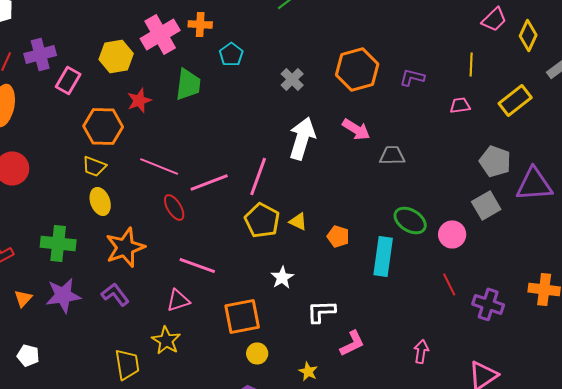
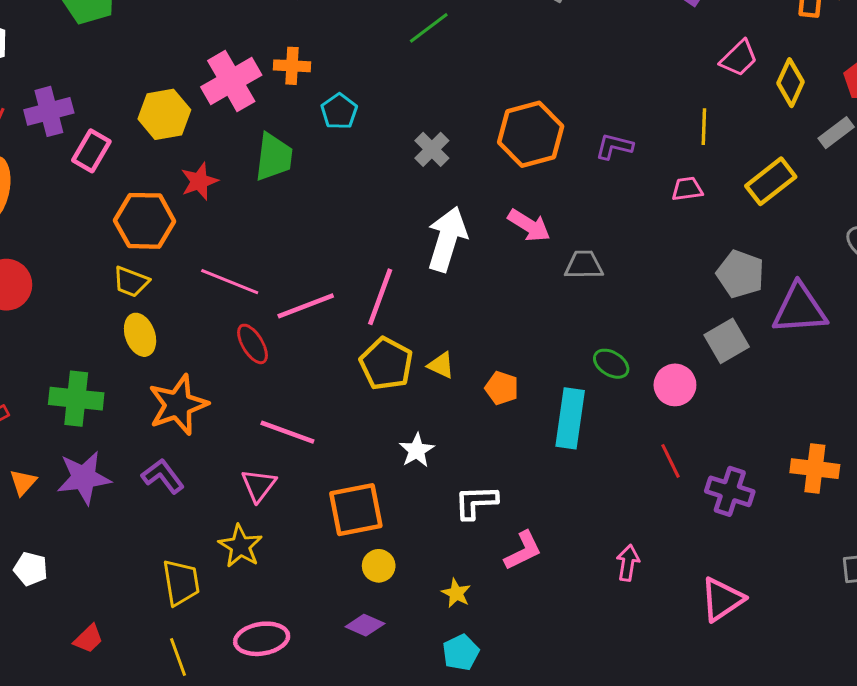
green ellipse: (410, 220) -> (611, 364), size x0.7
pink triangle: (178, 300) -> (259, 485), turned -35

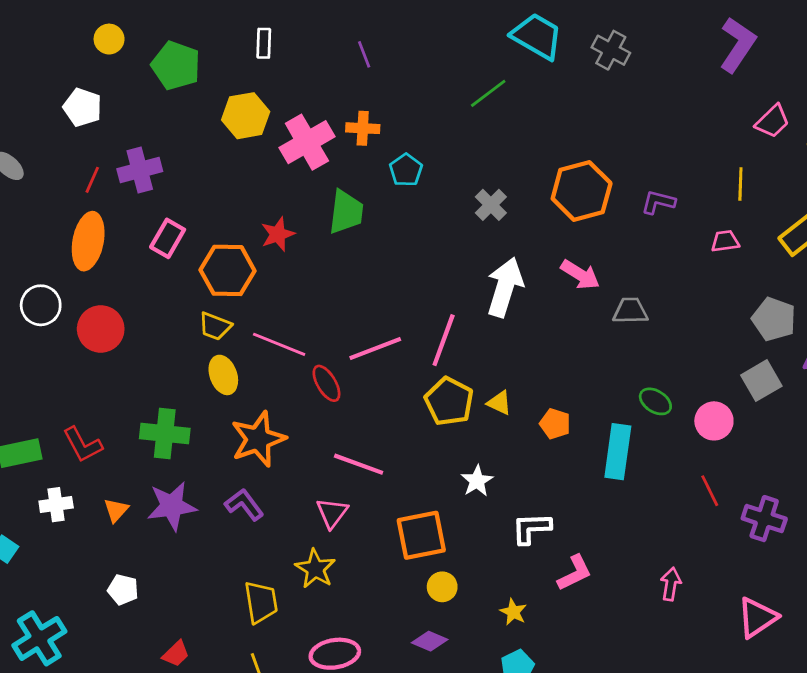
yellow hexagon: (164, 114) -> (246, 116), moved
pink rectangle: (91, 151) -> (168, 238), moved
pink line: (230, 282) -> (279, 344), moved

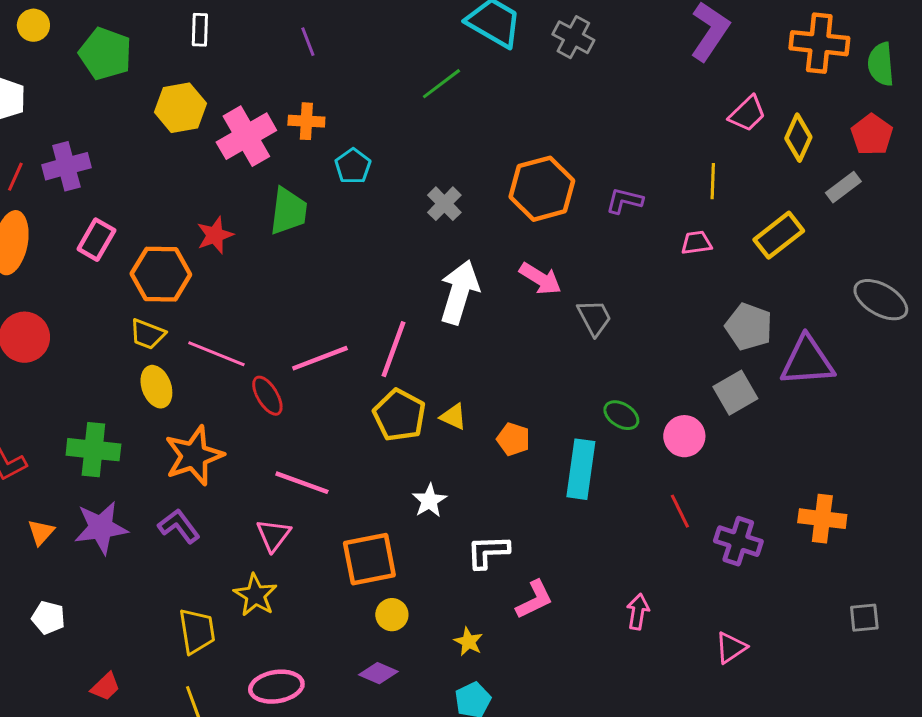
gray trapezoid: (630, 311) -> (594, 318), turned 63
pink triangle: (757, 617) -> (731, 648), size x0.7

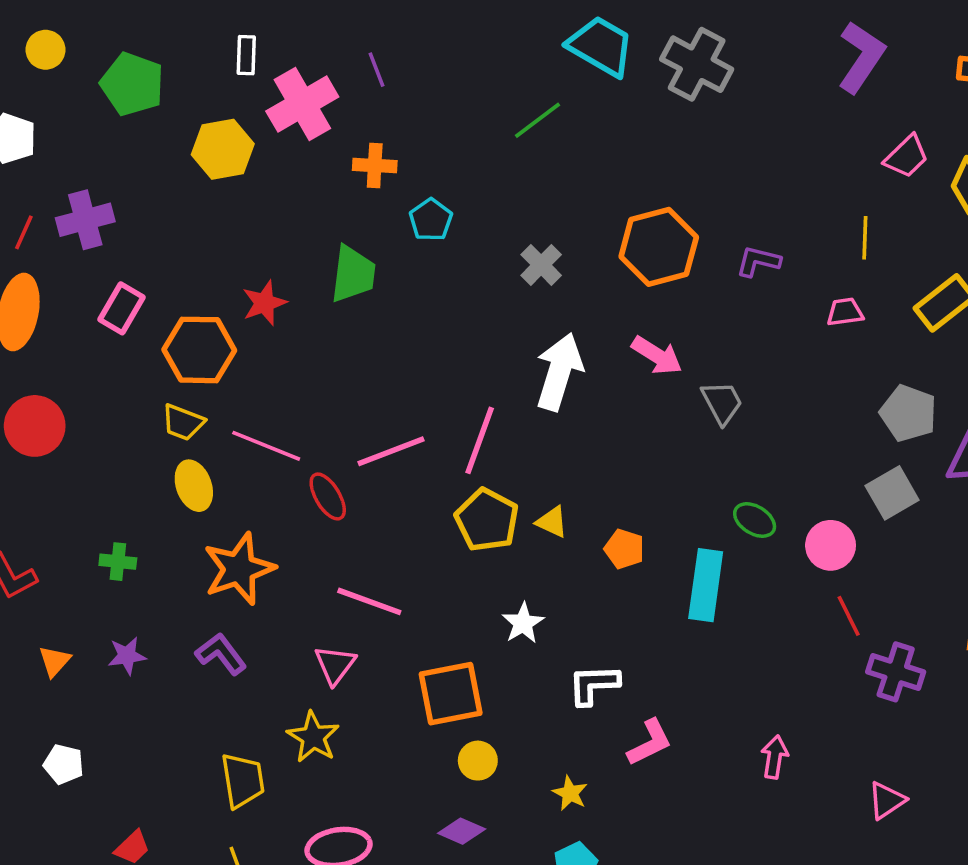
gray cross: (573, 37) -> (697, 64), size x1.4
pink cross: (246, 136) -> (302, 104), moved
green cross: (93, 450) -> (118, 562), size x0.6
red line: (680, 511) -> (849, 616), moved
purple star: (101, 528) -> (127, 656), size x0.6

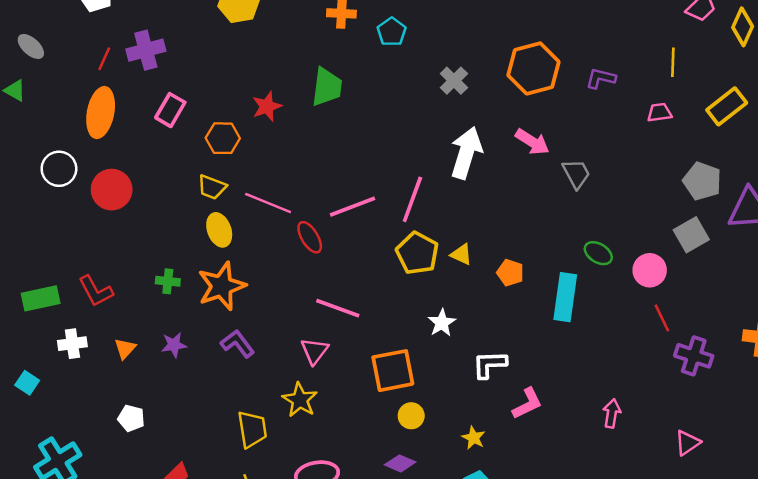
cyan pentagon: (431, 220) -> (392, 32), moved
orange hexagon: (199, 350) -> (223, 138), size x0.7
orange star: (239, 569) -> (222, 286), moved

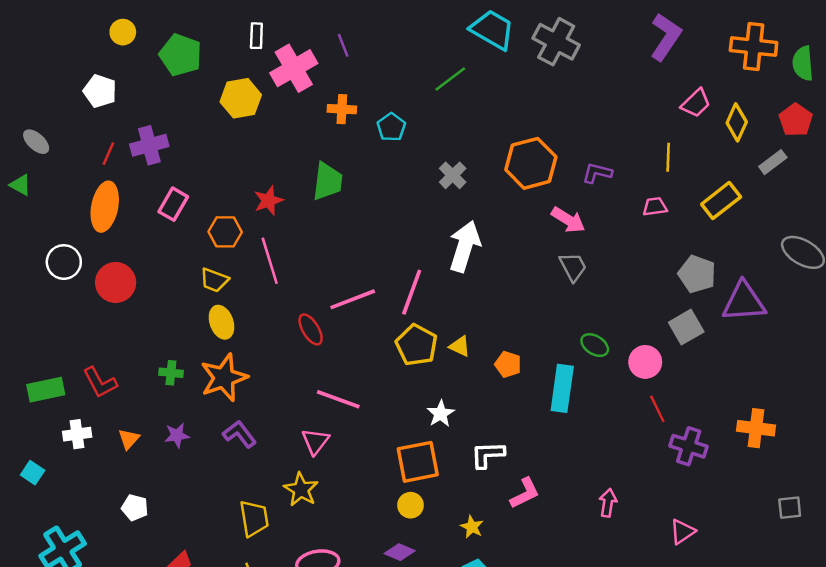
pink arrow: (532, 142) -> (568, 220), moved
pink line: (268, 203) -> (270, 261), moved, turned 51
orange square: (393, 371) -> (418, 462), moved

